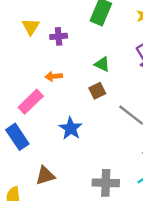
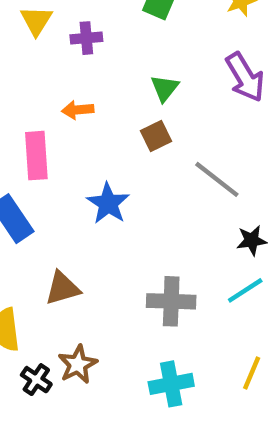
green triangle: (102, 64) -> (165, 88), turned 42
pink rectangle: (31, 102) -> (36, 156), turned -50

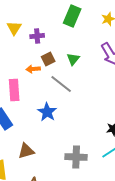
brown square: (156, 136) -> (48, 59), moved
gray line: (217, 179) -> (61, 84), moved

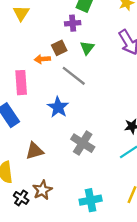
purple cross: (37, 36) -> (73, 23), moved
gray cross: (76, 157) -> (83, 143), moved, turned 30

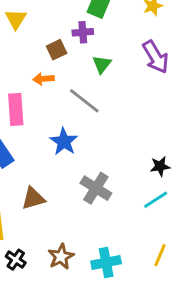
brown square: (59, 48) -> (57, 50), moved
brown star: (42, 190) -> (61, 257), moved

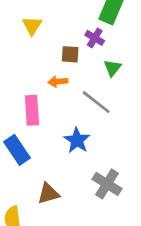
purple cross: (83, 32) -> (95, 38), turned 36
brown square: (57, 50) -> (70, 54), turned 30

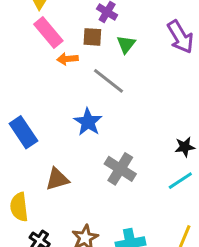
brown square: (70, 54) -> (92, 37), moved
pink rectangle: (32, 110) -> (48, 33), moved, turned -36

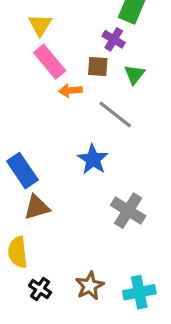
brown triangle: (57, 179) -> (37, 207), moved

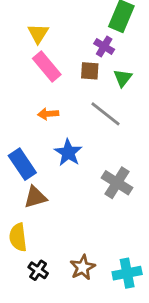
orange arrow: (70, 91) -> (48, 114), moved
blue star: (93, 159) -> (68, 153), moved
gray cross: (128, 211) -> (117, 183), moved

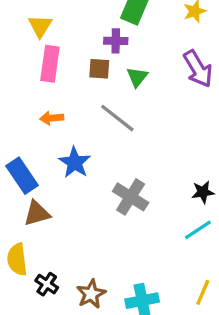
purple cross: (104, 46) -> (116, 41), turned -30
pink rectangle: (47, 67) -> (50, 64), turned 48
black cross: (38, 270) -> (47, 284), moved

